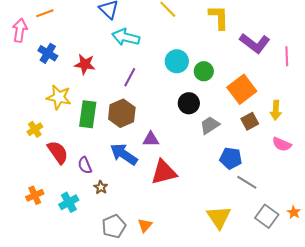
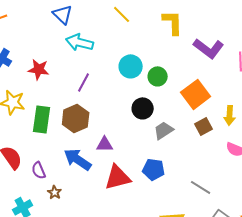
blue pentagon: (231, 158) -> (154, 169), moved

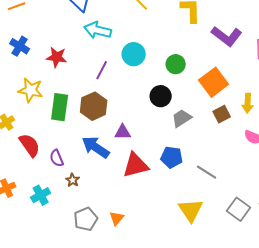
cyan circle: (131, 66) -> (134, 54), moved
gray line: (201, 187) -> (207, 172), moved

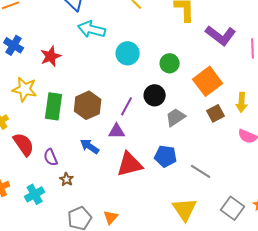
red star: (57, 57) -> (51, 56), turned -30
purple line: (102, 70) -> (127, 106), moved
blue arrow: (96, 147) -> (90, 146), size x0.7

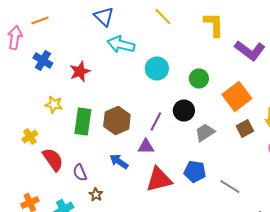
yellow star: (25, 89) -> (54, 104), size x0.7

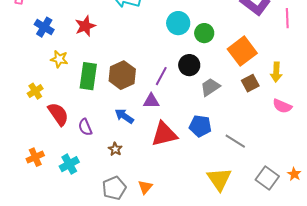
blue cross: (43, 60) -> (44, 27), moved
cyan circle: (157, 68) -> (178, 23), moved
brown star: (96, 194) -> (115, 149), moved

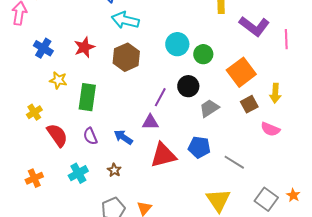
brown hexagon: (122, 75) -> (126, 57), moved
pink semicircle: (282, 106) -> (270, 129), moved
purple semicircle: (85, 127) -> (90, 136), moved
cyan cross: (69, 164) -> (78, 173), moved

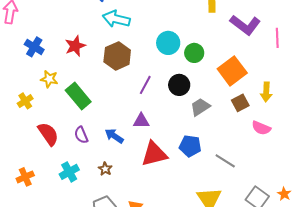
green rectangle: (87, 97) -> (78, 96), turned -48
purple line: (160, 97) -> (145, 85), moved
yellow cross: (34, 112) -> (25, 101), moved

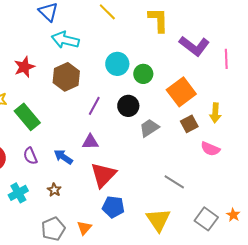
blue pentagon: (190, 146) -> (113, 207), moved
red triangle: (154, 154) -> (103, 175), turned -32

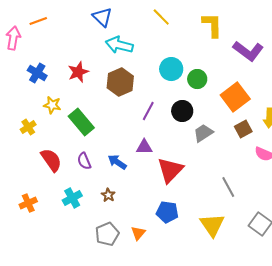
red triangle: (103, 175) -> (170, 170), moved
gray line: (174, 182) -> (228, 187), turned 30

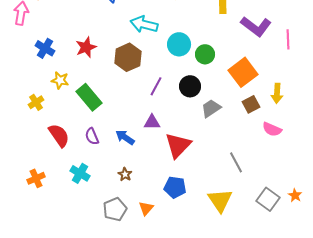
cyan arrow: (119, 45) -> (144, 24), moved
brown star: (108, 195) -> (125, 174), moved
cyan cross: (72, 198) -> (80, 173), turned -30

